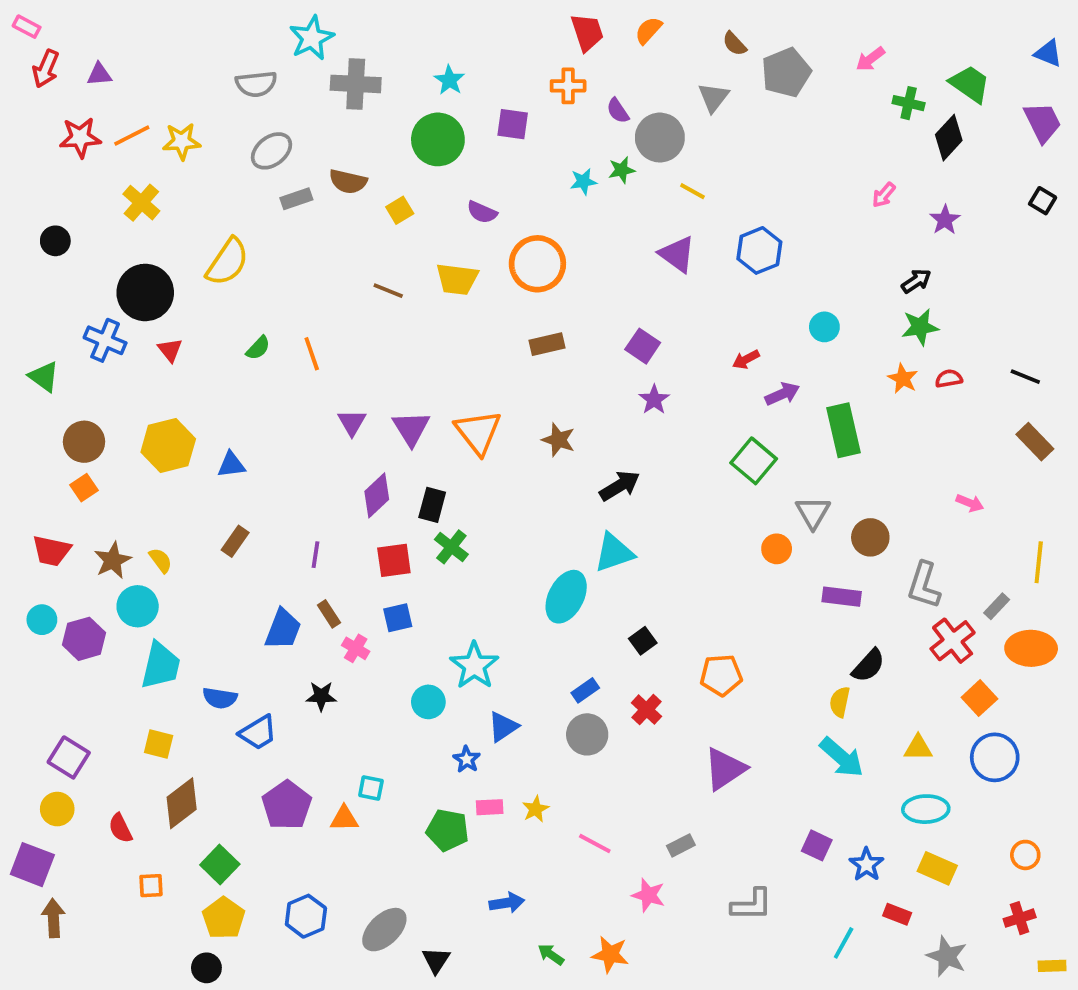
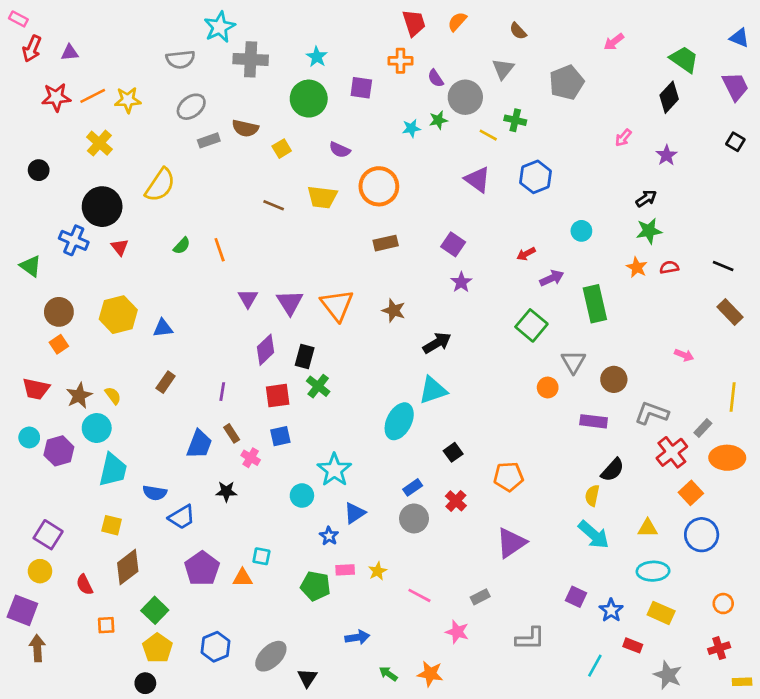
gray pentagon: (786, 72) -> (567, 82), moved
green cross: (909, 103) -> (515, 120), moved
gray L-shape: (924, 585) -> (652, 413), turned 92

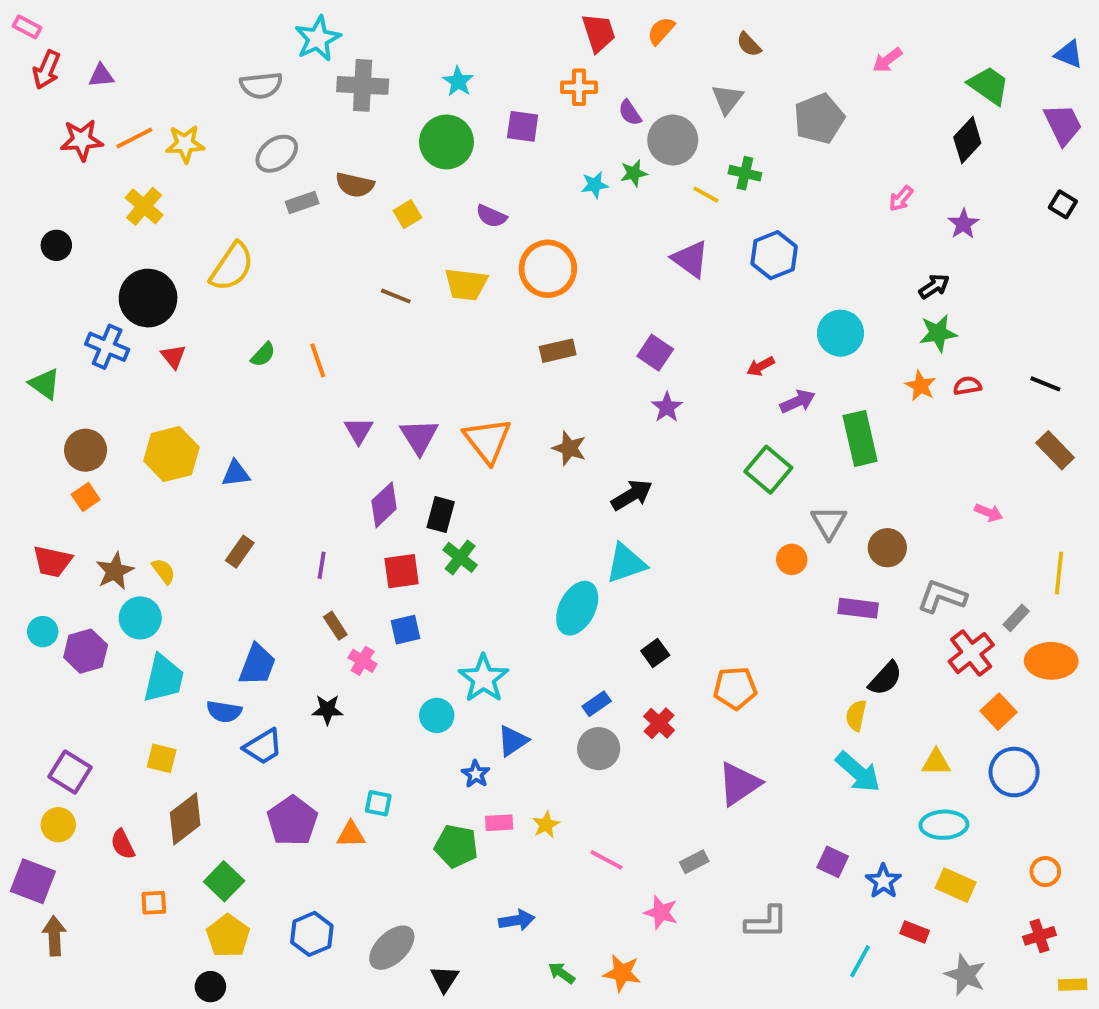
cyan circle: (581, 231) -> (841, 333), size x1.5
blue trapezoid: (199, 444) -> (257, 665), moved

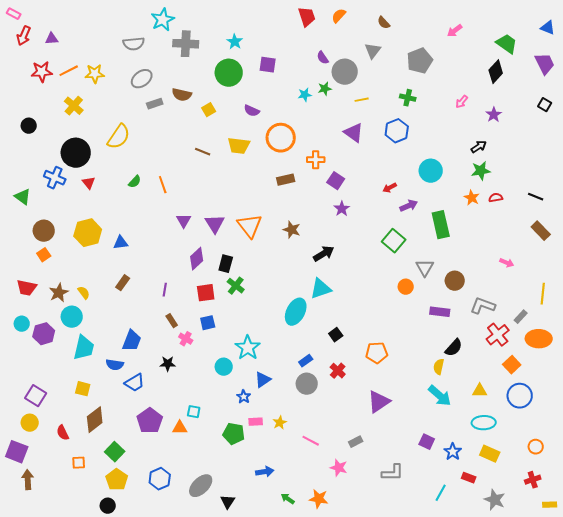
orange cross: (579, 87) -> (316, 160), moved
green cross: (745, 173) -> (408, 98), moved
yellow line: (706, 195) -> (362, 100), turned -40

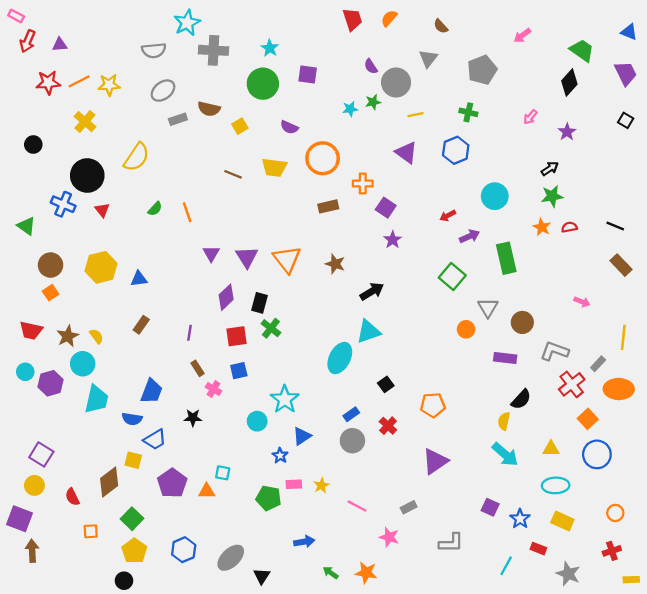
yellow square: (83, 389) -> (133, 460), moved

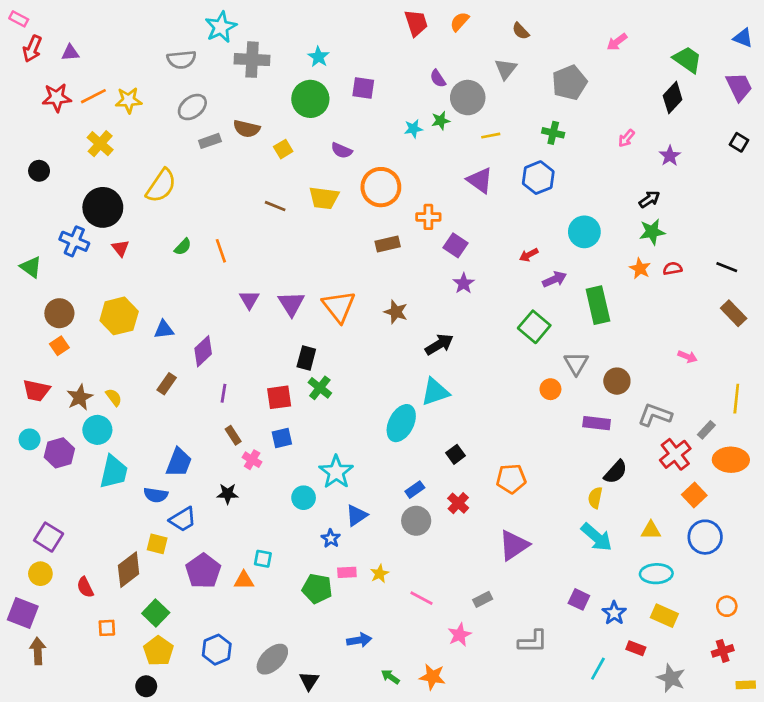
purple diamond: (226, 297) -> (203, 351), moved
pink star: (389, 537) -> (460, 635), turned 30

